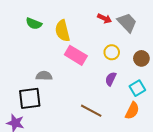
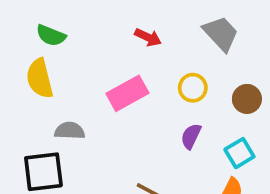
red arrow: (105, 18) -> (148, 37), moved
yellow semicircle: (63, 31) -> (40, 78), moved
pink rectangle: (76, 55) -> (127, 93), turned -60

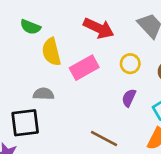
red arrow: (148, 37) -> (99, 28), size x1.6
yellow semicircle: (40, 78) -> (51, 52), moved

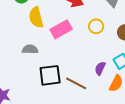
purple semicircle: (129, 98) -> (100, 68), moved
black square: (25, 123) -> (50, 75), moved

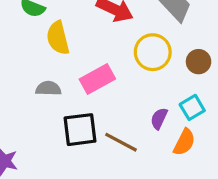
yellow circle: (96, 26) -> (153, 52), size x1.5
pink rectangle: (61, 29) -> (97, 79), moved

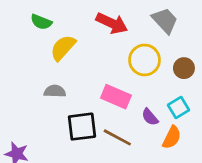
yellow semicircle: (58, 38) -> (63, 48), turned 56
pink rectangle: (97, 79) -> (116, 97), moved, turned 52
purple semicircle: (159, 119) -> (150, 117), turned -66

